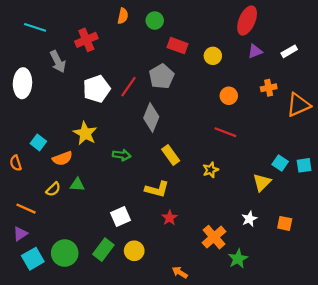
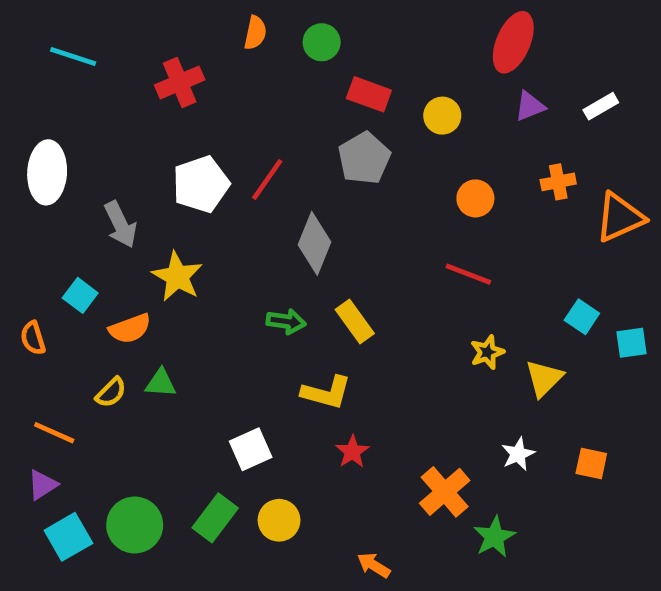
gray arrow: (58, 62) -> (120, 224), moved
gray pentagon: (162, 76) -> (364, 158), moved
green arrow: (122, 155) -> (286, 321), moved
cyan square: (280, 163) -> (582, 317), moved
yellow star: (211, 170) -> (487, 352), moved

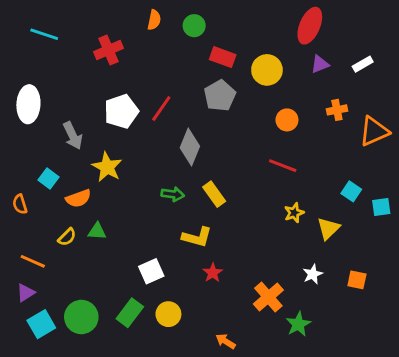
yellow circle: (442, 116) -> (267, 70), size x1.4

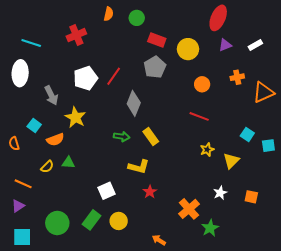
cyan line: (44, 34) -> (31, 43), moved
cyan square: (41, 324) -> (22, 237), moved, turned 30

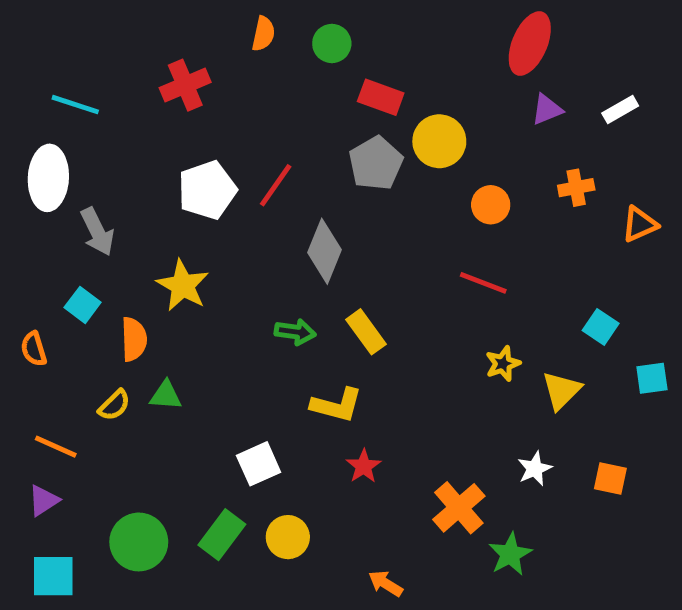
yellow circle: (188, 49) -> (439, 141), moved
orange triangle: (263, 92) -> (640, 224), size x0.7
gray arrow: (51, 95) -> (97, 232), moved
orange semicircle: (55, 140) -> (134, 339), turned -72
cyan square: (268, 146) -> (652, 378), moved

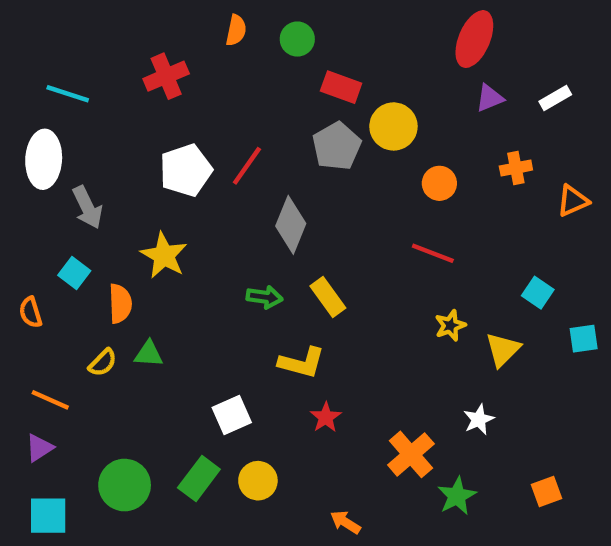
orange square: (610, 478) -> (547, 492), moved, turned -32

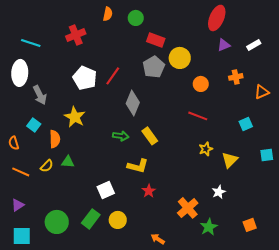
white pentagon: (186, 170) -> (85, 78), turned -30
cyan square: (538, 293) -> (246, 124), moved, turned 32
orange line: (50, 400) -> (21, 172), moved

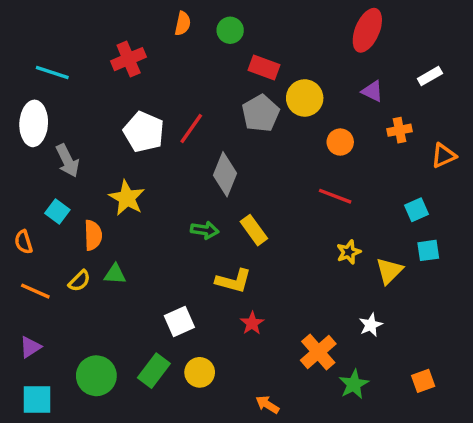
purple triangle: (224, 45) -> (372, 91), moved, turned 48
cyan square: (267, 155) -> (428, 250), moved

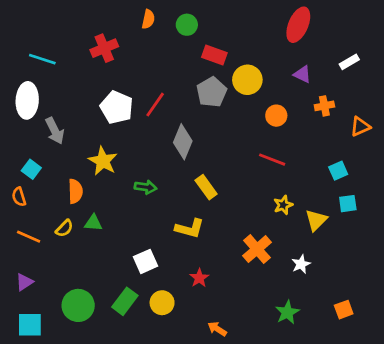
cyan square: (57, 211) -> (31, 169), moved
green arrow: (205, 230) -> (146, 187), moved
red star: (252, 323) -> (199, 278), moved
orange cross: (318, 352) -> (257, 249), moved

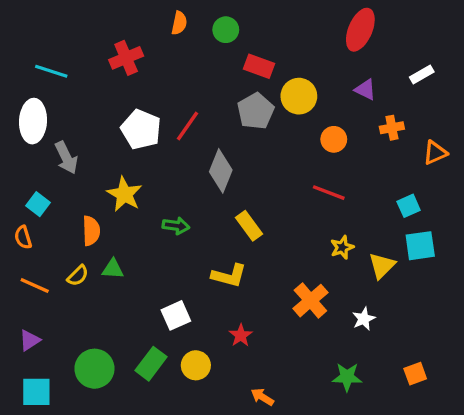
cyan square: (348, 204) -> (420, 246), size x1.4
green star: (287, 312) -> (347, 377), turned 30

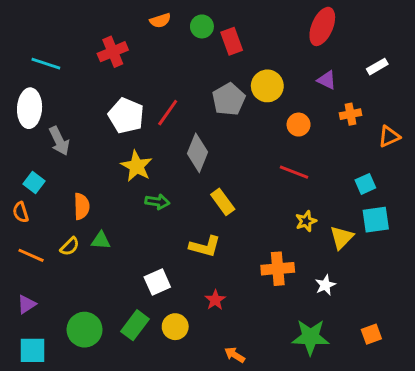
orange semicircle: (179, 23) -> (160, 21), turned 60
red rectangle: (259, 66) -> (232, 41), moved, turned 50
yellow star: (124, 194) -> (137, 166), moved
orange cross: (310, 301) -> (278, 269), turned 36
green star: (347, 377) -> (310, 337), size x1.4

